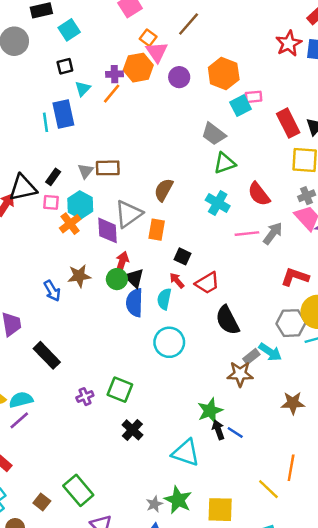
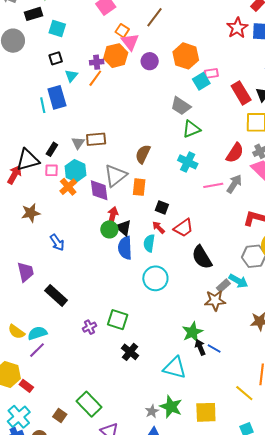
cyan square: (69, 30) -> (57, 28), turned -36
red semicircle: (259, 194) -> (235, 153), moved, turned -105
brown star: (79, 276) -> (31, 213), moved

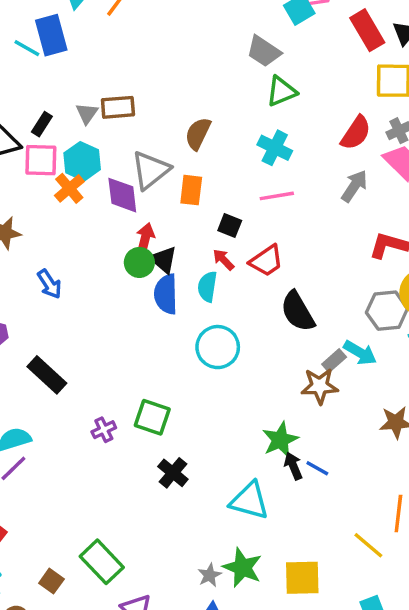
cyan line: (43, 105) -> (27, 48), turned -49
pink square: (52, 170) -> (41, 160), size x1.5
pink line: (213, 185) -> (277, 196), moved

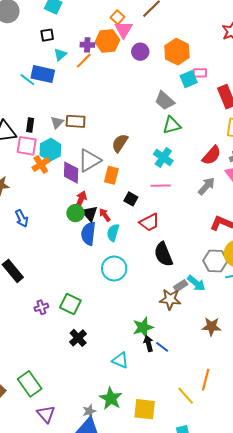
blue rectangle: (51, 35) -> (43, 74), turned -70
black rectangle: (42, 124) -> (30, 125), turned -32
red arrow: (224, 260) -> (105, 215), moved
cyan triangle: (249, 501) -> (120, 360), size x0.7
gray star: (210, 575) -> (89, 411), moved

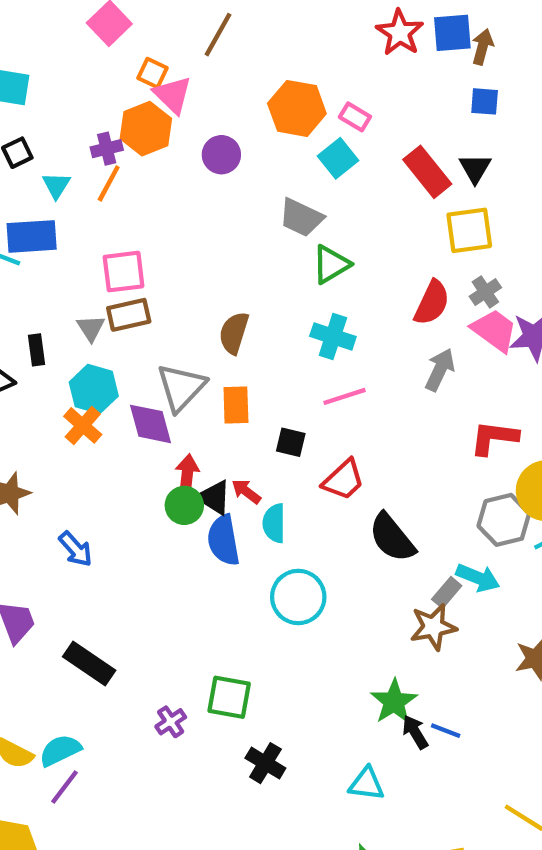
purple circle: (140, 52) -> (221, 155), moved
pink rectangle: (200, 73) -> (355, 117), moved, turned 48
pink square: (27, 146) -> (124, 272), moved

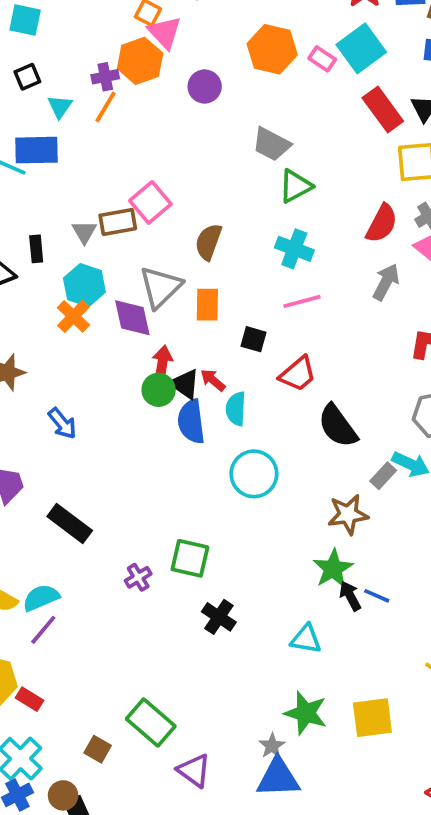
cyan square: (338, 158) -> (361, 48), moved, size x1.4
pink square: (124, 272) -> (150, 202), moved, turned -36
brown star: (433, 627) -> (348, 514), moved

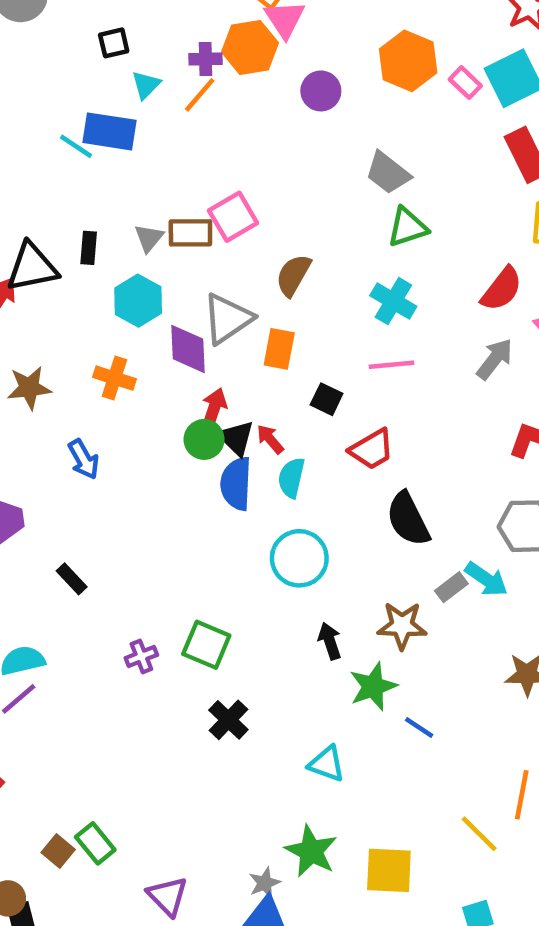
orange cross: (73, 316) -> (114, 378), moved, turned -36
black rectangle: (70, 523) -> (72, 579), size x0.6
black arrow: (350, 596) -> (330, 641), moved
green rectangle: (151, 723) -> (95, 843), moved, size x0.7

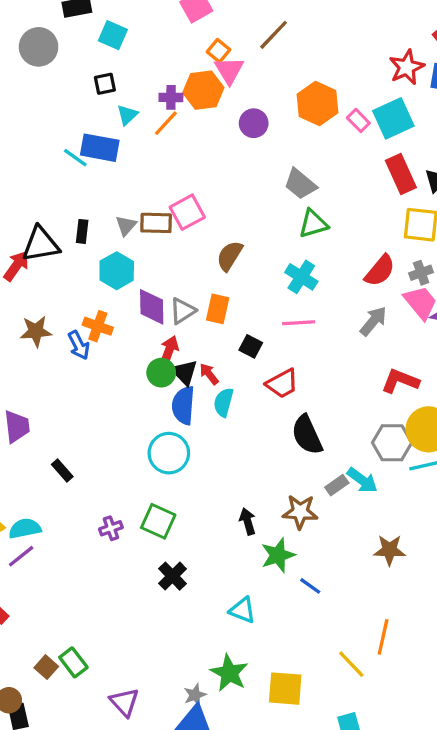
gray triangle: (227, 319) -> (183, 311), moved, size x0.7
blue arrow: (84, 459) -> (79, 345), moved
cyan circle: (299, 558) -> (169, 453), moved

